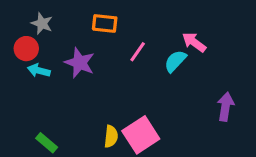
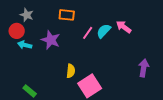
cyan semicircle: (175, 61) -> (104, 31), moved
yellow semicircle: (111, 136) -> (71, 71), moved

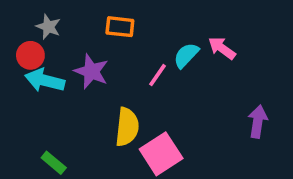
pink line: (88, 33) -> (158, 75), moved
cyan arrow: (25, 45) -> (45, 80), size x1.5
yellow semicircle: (71, 71) -> (127, 127), size x1.5

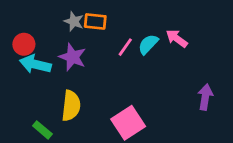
gray star: (48, 27) -> (74, 21), moved
pink line: (158, 75) -> (125, 47), moved
yellow semicircle: (127, 127) -> (71, 106), moved

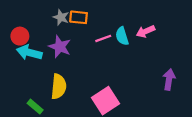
pink arrow: (177, 39) -> (145, 31), turned -60
cyan semicircle: (148, 44) -> (122, 36), turned -60
pink line: (125, 47) -> (103, 38), turned 35

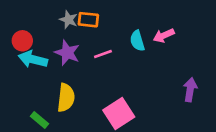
pink line: (103, 38) -> (103, 54), moved

